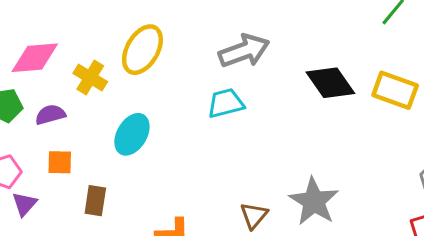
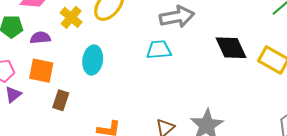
cyan ellipse: (132, 134) -> (93, 60), turned -32
orange square: (60, 162) -> (41, 71), size x1.4

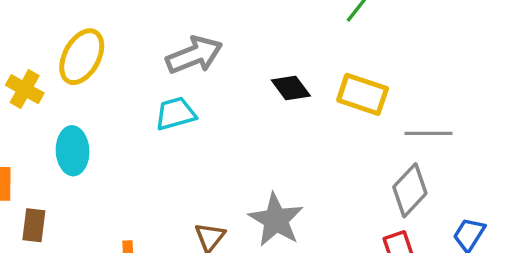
black diamond: (231, 48) -> (291, 88), size x0.7

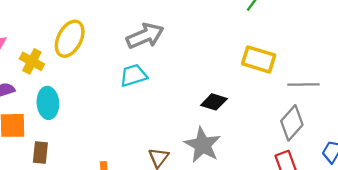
black diamond: (291, 88) -> (214, 102), moved, turned -35
cyan ellipse: (73, 151) -> (48, 103), moved

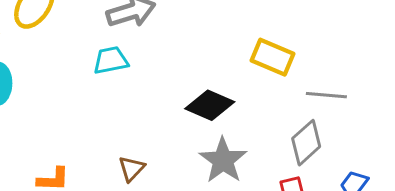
black diamond: (214, 102) -> (210, 105), size x1.4
gray star: (203, 145) -> (223, 160), moved

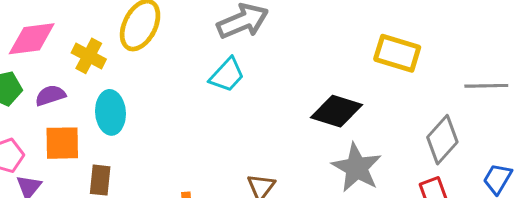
cyan trapezoid: (111, 60) -> (227, 75), turned 150
gray line: (326, 95) -> (486, 86), moved

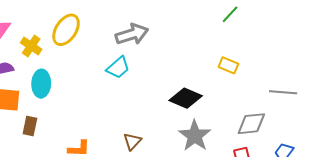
yellow rectangle: (397, 53) -> (228, 65), size x0.7
gray diamond: (442, 140) -> (251, 124), turned 36

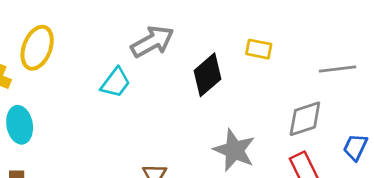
gray arrow: (132, 34) -> (152, 42), moved
black diamond: (186, 98) -> (208, 75), moved, turned -52

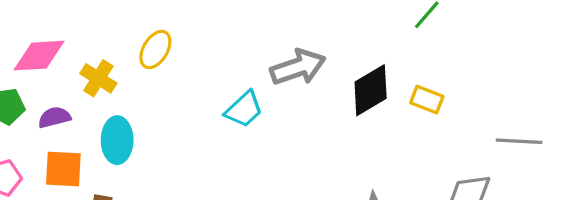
yellow ellipse: (37, 48) -> (155, 50), size x0.7
black diamond: (208, 75) -> (371, 90), moved

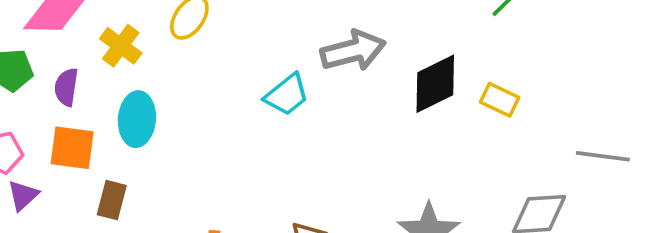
purple semicircle: (54, 117) -> (66, 87), turned -72

